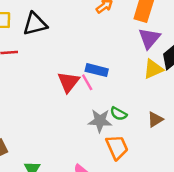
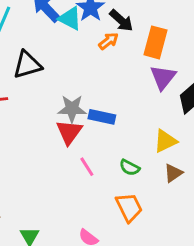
yellow triangle: (153, 69) -> (165, 141), moved
pink line: (87, 82) -> (87, 167), moved
gray star: (100, 121) -> (72, 109), moved

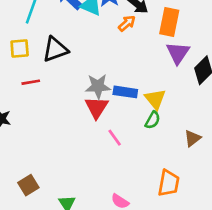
yellow triangle: (165, 141) -> (155, 99), moved, turned -40
green semicircle: (130, 168) -> (153, 120), moved, turned -84
orange trapezoid: (129, 207) -> (169, 183), moved, turned 40

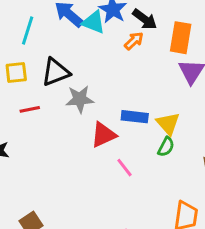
gray star: (98, 86) -> (80, 99), moved
red triangle: (97, 107) -> (104, 135), turned 35

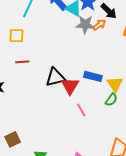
black triangle: (56, 72) -> (55, 77), moved
gray star: (80, 99) -> (85, 25), moved
red triangle: (104, 135) -> (70, 86), turned -42

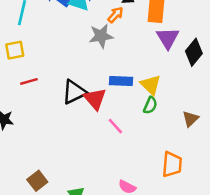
gray star: (85, 25) -> (101, 36), moved

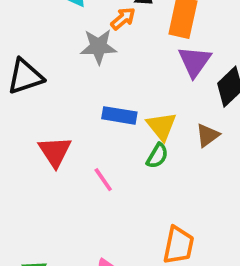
black triangle: (74, 92) -> (25, 76), moved
red triangle: (95, 99) -> (55, 152), moved
brown triangle: (190, 119) -> (207, 135), moved

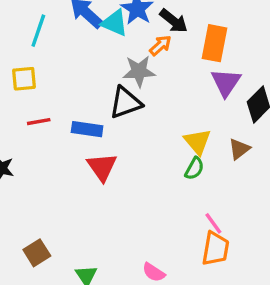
black triangle: (25, 76) -> (125, 103), moved
blue rectangle: (119, 115) -> (87, 129), moved
pink line: (103, 180) -> (213, 223), moved

